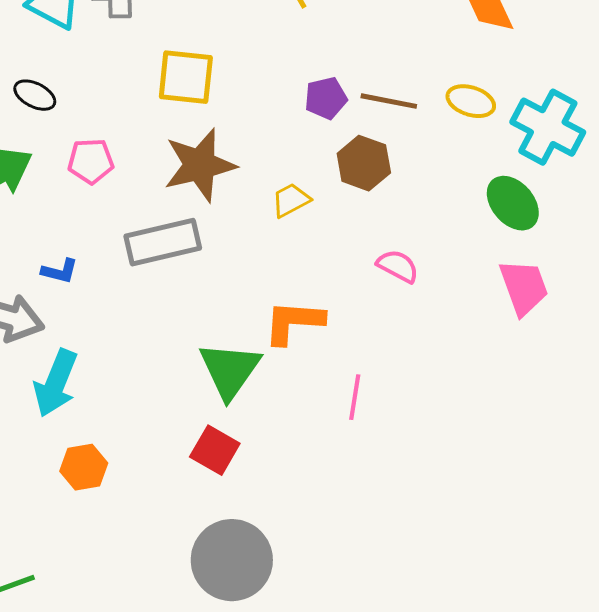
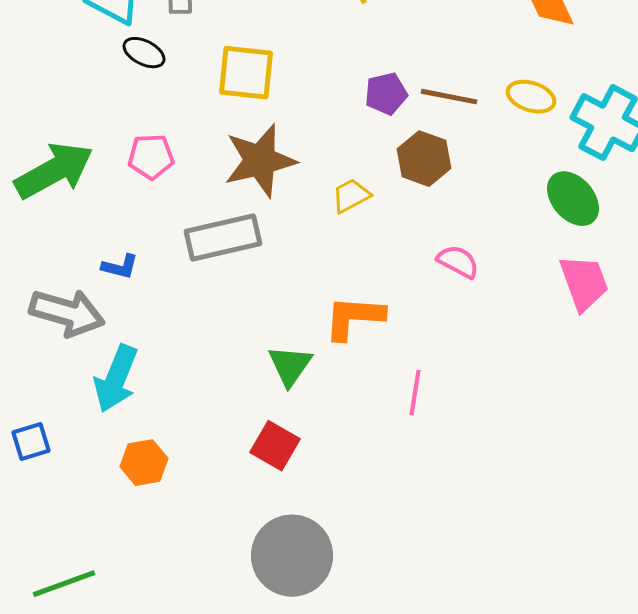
black ellipse: (35, 95) -> (144, 53), moved
green triangle: (230, 370) -> (290, 366), size x0.7

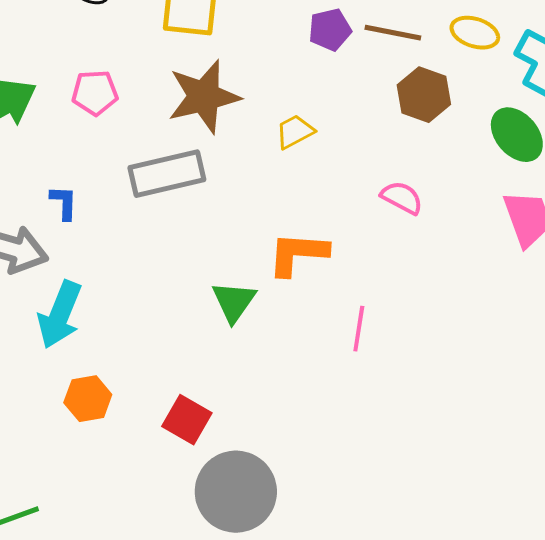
brown hexagon: (424, 159) -> (424, 95), moved
blue L-shape: (120, 267) -> (64, 203), turned -102
red square: (275, 446) -> (187, 420), moved

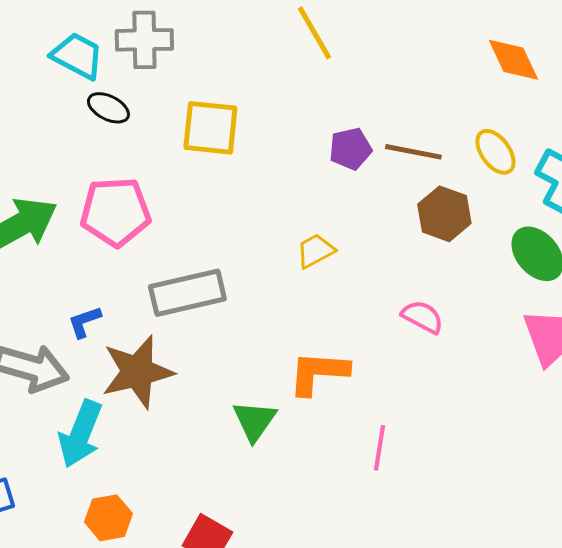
yellow ellipse: (475, 33) -> (495, 152), turned 36
pink pentagon: (95, 93) -> (115, 212), size x1.5
brown star: (204, 97) -> (137, 372), moved
blue L-shape: (64, 203) -> (84, 322), turned -111

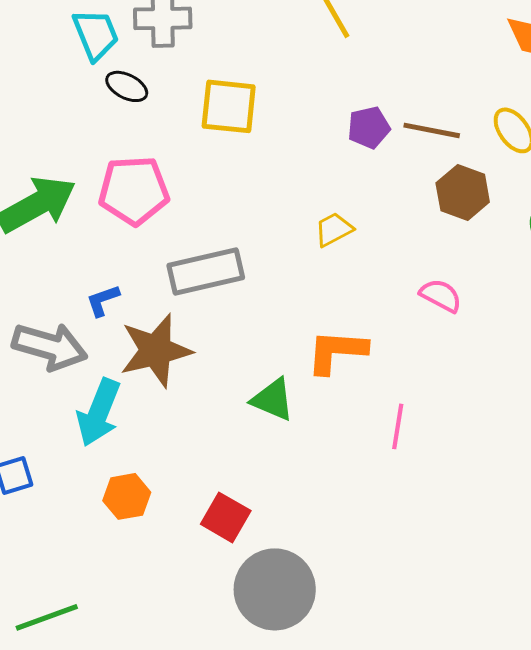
cyan trapezoid: (77, 56) -> (96, 34), turned 40
green triangle: (254, 421) -> (273, 399), turned -42

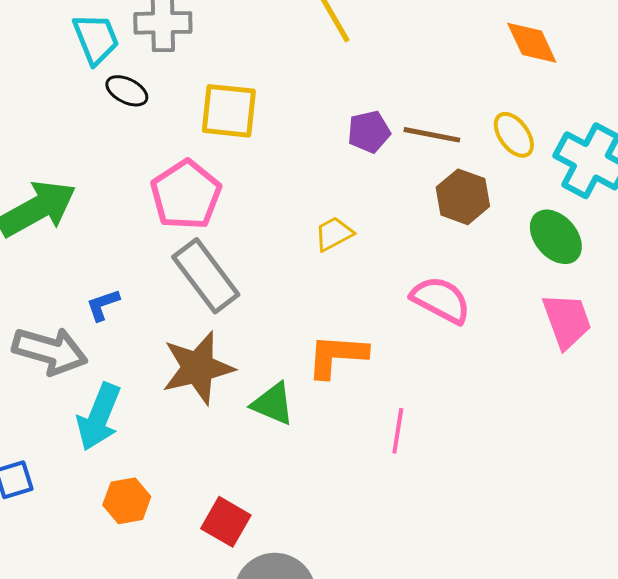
pink pentagon: (134, 190) -> (186, 195), moved, turned -30
gray rectangle: (206, 271) -> (206, 276), turned 66
pink semicircle: (441, 295) -> (441, 300), size x1.4
brown star: (156, 350) -> (198, 368), moved

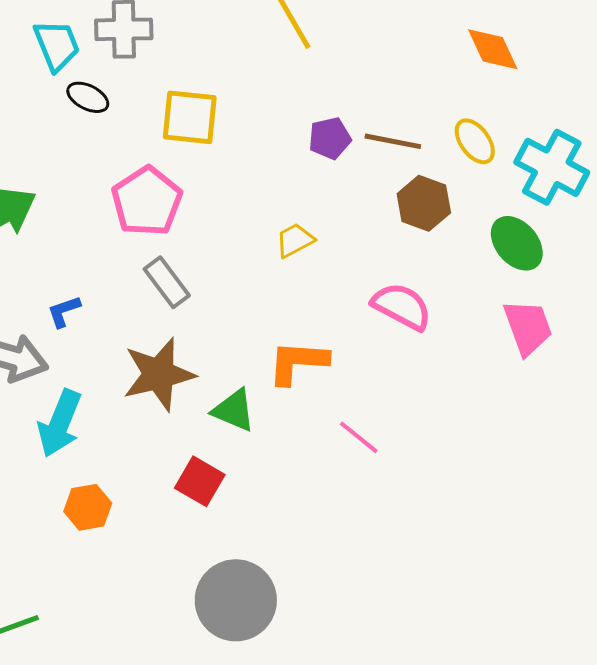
gray rectangle: (206, 276) -> (167, 282), size x0.7
pink line: (398, 431) -> (359, 437), turned -60
red square: (226, 522) -> (200, 481), moved

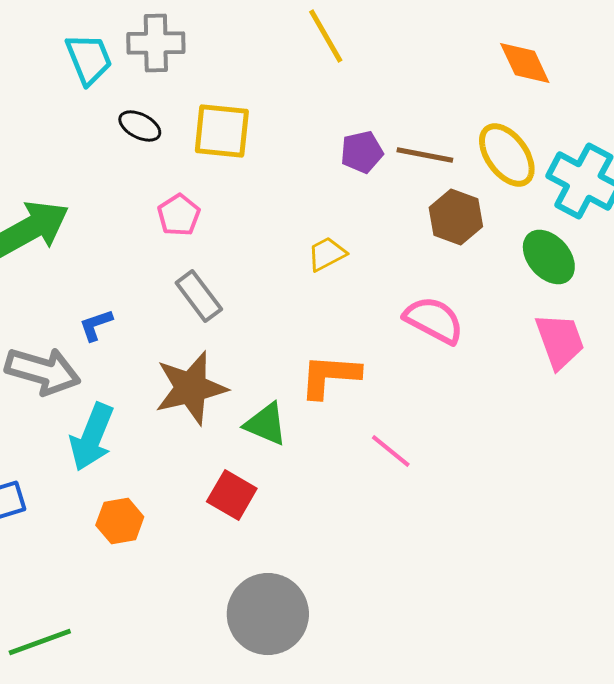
black ellipse: (88, 97) -> (140, 126), moved
yellow ellipse: (475, 141) -> (507, 155), size x1.4
pink pentagon: (147, 201) -> (179, 215), size x0.6

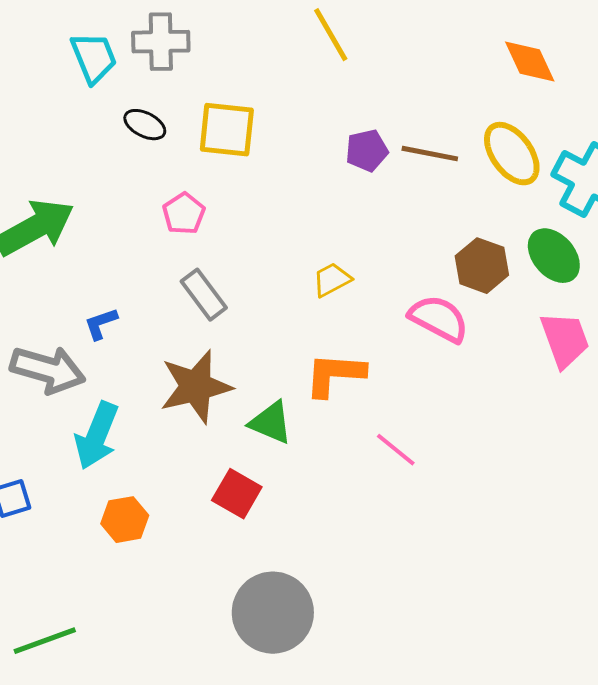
brown hexagon: (456, 217) -> (482, 266), moved
yellow trapezoid: (327, 254) -> (332, 280), moved

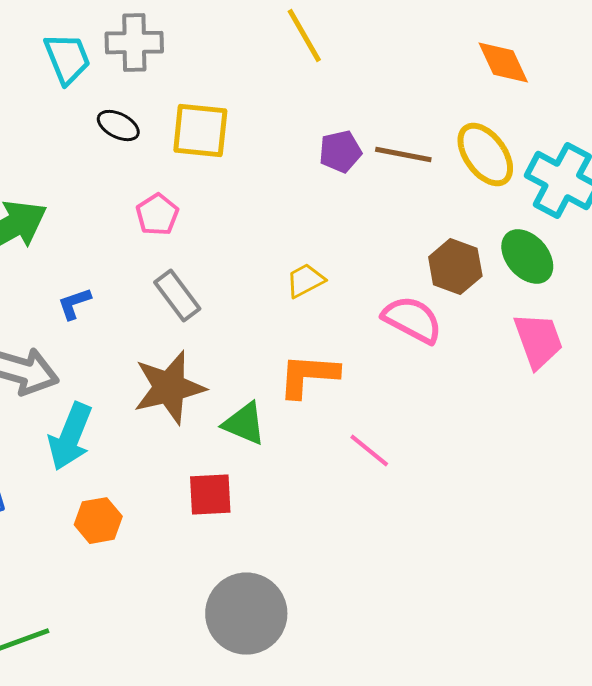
blue L-shape: (101, 324) -> (74, 304), moved
red square: (237, 494) -> (210, 495), turned -33

